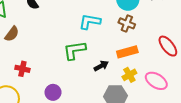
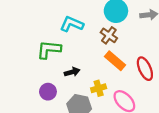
orange rectangle: (127, 52) -> (115, 61), moved, turned 42
purple circle: (53, 92) -> (48, 92), moved

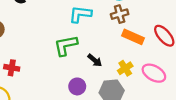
brown cross: (109, 35) -> (120, 14), turned -35
black arrow: (72, 72) -> (95, 60), turned 72

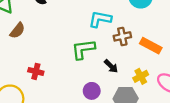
brown cross: (120, 14) -> (122, 36), moved
red cross: (12, 68) -> (36, 71), moved

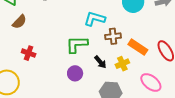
red cross: (36, 71) -> (29, 53), moved
yellow cross: (141, 76) -> (122, 64), moved
purple circle: (92, 91) -> (75, 73), moved

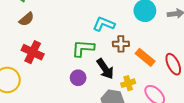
red cross: (29, 53) -> (33, 52), size x1.5
black arrow: (100, 62) -> (105, 69), size x1.5
yellow cross: (122, 64) -> (128, 83), moved

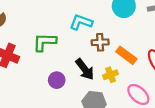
green L-shape: (83, 48) -> (45, 42), moved
yellow cross: (128, 83) -> (111, 75), moved

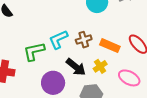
cyan L-shape: (81, 22) -> (58, 39), moved, turned -30
purple circle: (57, 80) -> (53, 83), size x1.5

